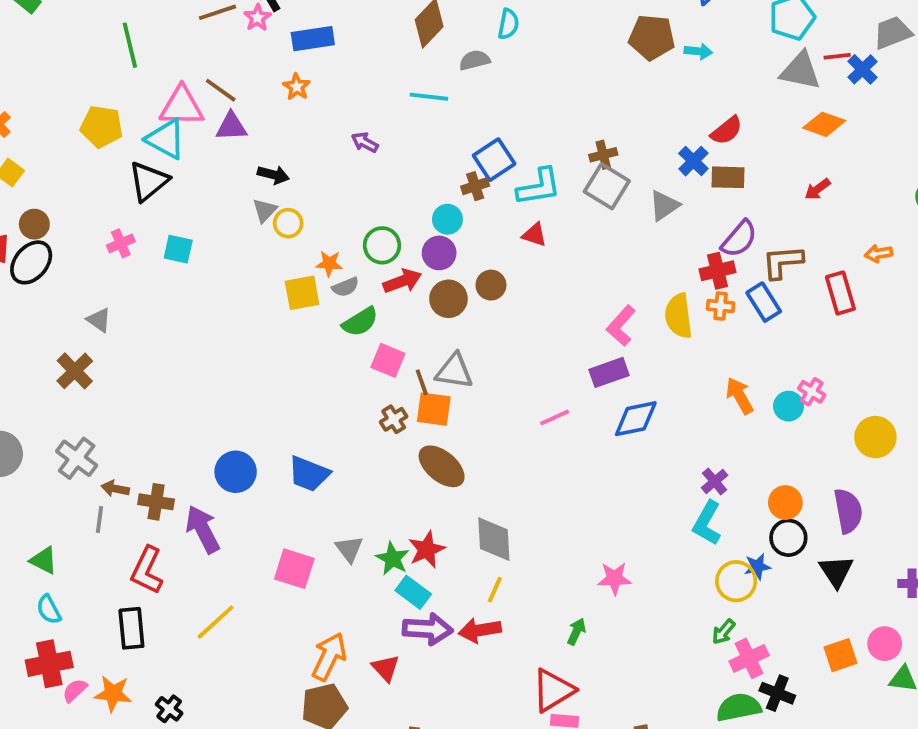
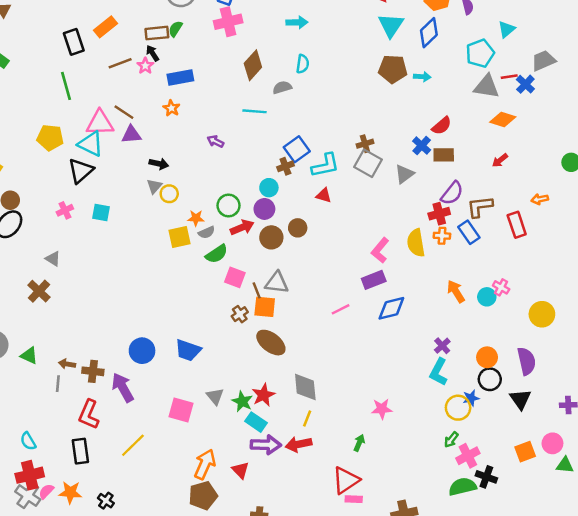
gray cross: (77, 458) -> (28, 496), moved
green triangle: (44, 560) -> (29, 356), moved

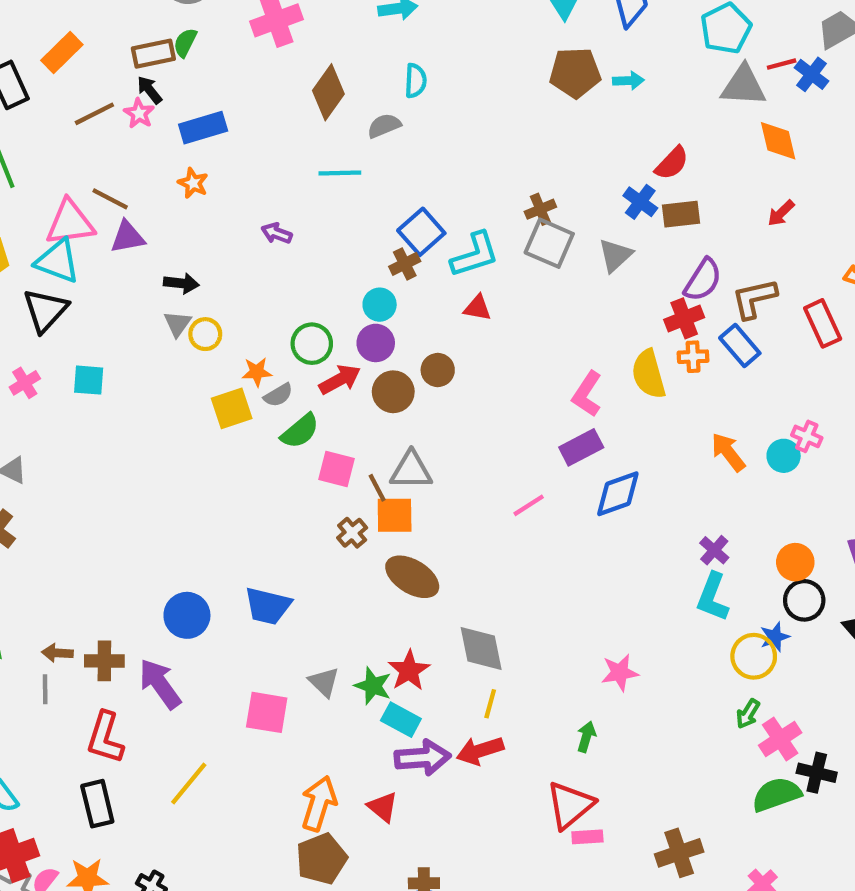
orange diamond: (503, 120) -> (778, 141), turned 65

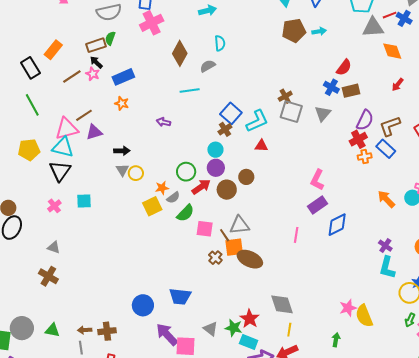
brown line: (110, 199) -> (84, 115), turned -54
yellow semicircle: (649, 374) -> (364, 316), moved
pink line: (529, 505) -> (296, 235), turned -42
brown ellipse: (412, 577) -> (250, 259), moved
purple arrow: (160, 684) -> (167, 334), moved

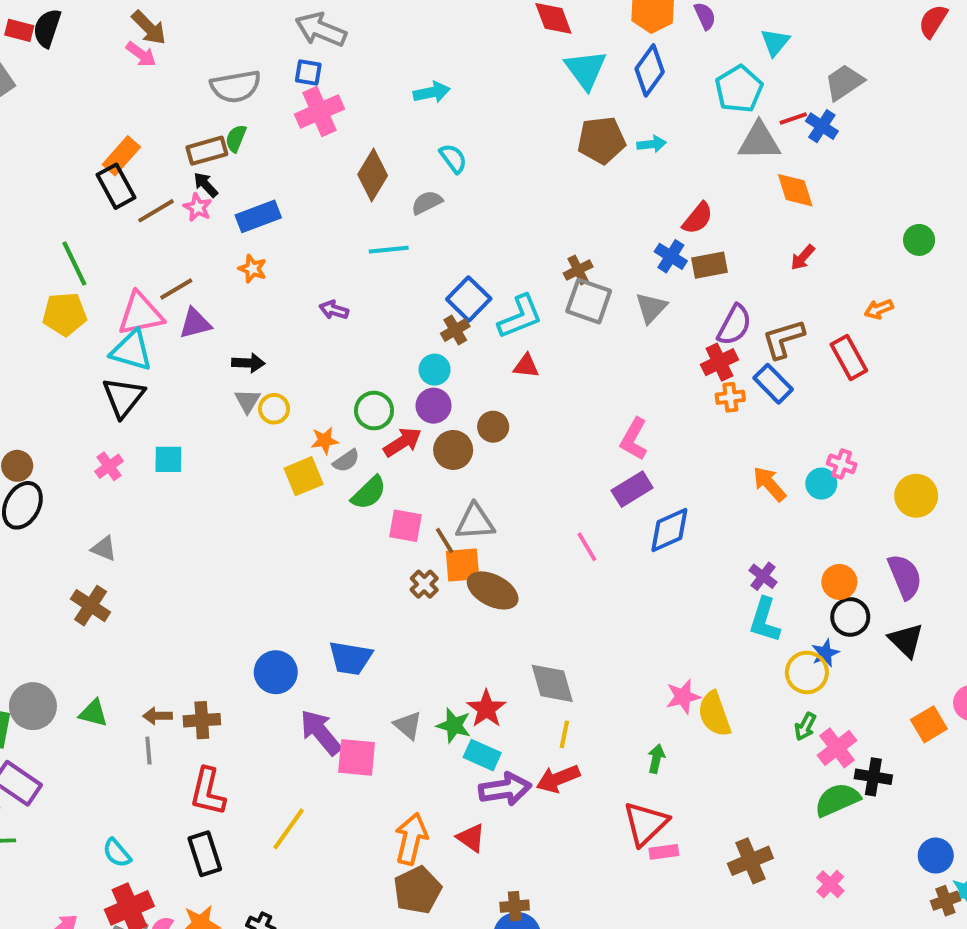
cyan semicircle: (220, 43) -> (453, 158), turned -35
black rectangle: (30, 68) -> (116, 186), moved
yellow pentagon: (29, 150) -> (65, 314), moved
pink line: (296, 235) -> (587, 547), turned -42

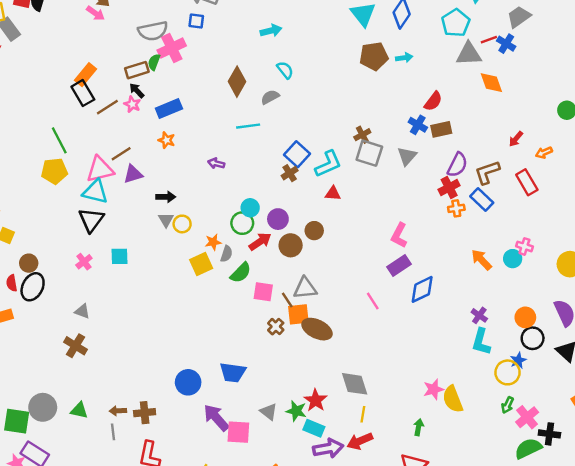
pink cross: (319, 112) -> (172, 48), moved
red arrow: (803, 257) -> (516, 139), moved
cyan circle: (435, 370) -> (250, 208), moved
gray semicircle: (346, 461) -> (226, 254), turned -35

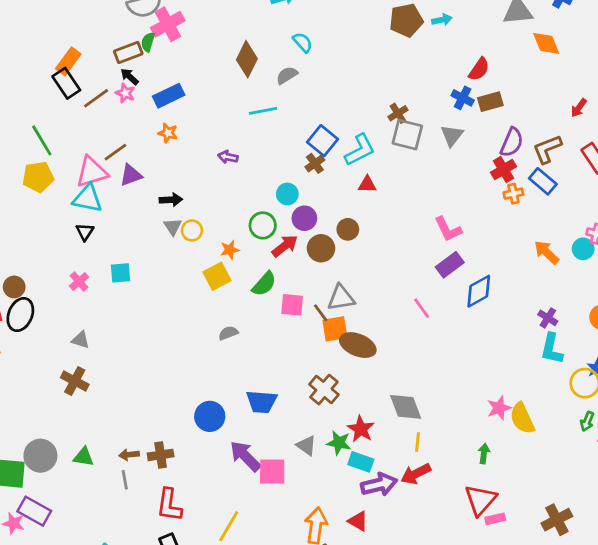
cyan circle: (250, 208) -> (287, 194), moved
black triangle: (91, 220) -> (85, 232), size x0.6
pink L-shape: (399, 235) -> (448, 229), turned -50
gray semicircle: (226, 254) -> (228, 333), moved, turned -126
brown cross: (276, 327) -> (324, 390), moved, size x1.5

